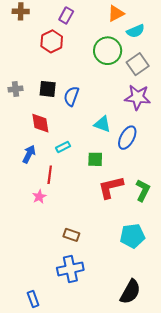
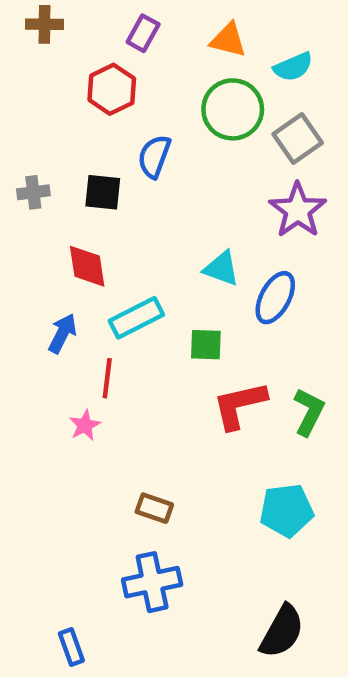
orange triangle: (116, 13) -> (228, 40), moved, turned 42
blue semicircle: (71, 96) -> (154, 156), moved
purple star: (138, 97) -> (298, 210), turned 30
cyan rectangle: (63, 147) -> (136, 318), size x1.6

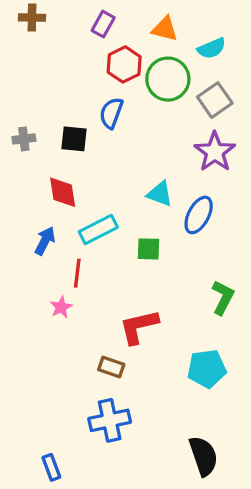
red hexagon: (112, 89) -> (124, 64), moved
red L-shape: (239, 405) -> (139, 327), moved
black semicircle: (282, 631) -> (203, 456), turned -48

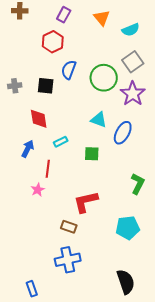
orange triangle: (165, 29) -> (102, 18), turned 36
red hexagon: (124, 64) -> (53, 42), moved
green circle: (168, 79) -> (104, 78), moved
cyan rectangle: (98, 230) -> (61, 142), size x0.6

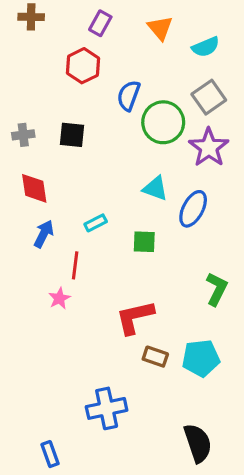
blue semicircle: (69, 70) -> (129, 96), moved
red diamond: (39, 119) -> (34, 188), moved
brown rectangle: (69, 227) -> (155, 357), moved

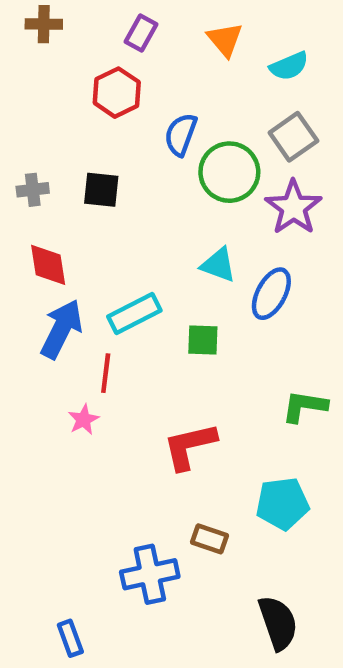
cyan rectangle: (96, 223) -> (134, 314), size x1.6
blue arrow: (44, 234) -> (61, 329), size x1.5
green L-shape: (217, 289) -> (304, 406), turned -108
brown rectangle: (155, 357) -> (209, 539), moved

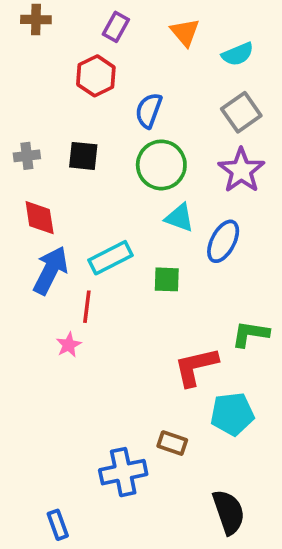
green circle: (229, 172) -> (161, 165), moved
red L-shape: (190, 446) -> (196, 367), moved

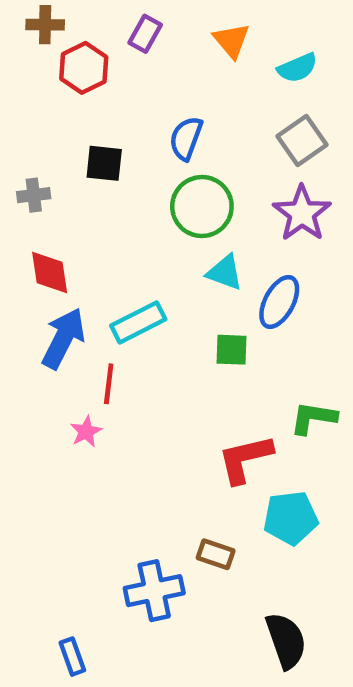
red hexagon: (96, 76) -> (84, 68), moved
black square: (83, 156) -> (104, 163), moved
green square: (167, 279) -> (231, 350), moved

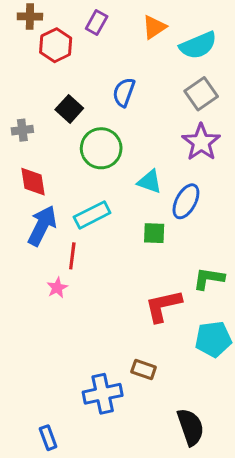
orange triangle: (231, 41) -> (154, 27), turned 36
cyan semicircle: (297, 68) -> (198, 45), size x1.4
black square: (104, 163) -> (69, 109), turned 36
green circle: (202, 207) -> (101, 148), moved
cyan pentagon: (291, 518) -> (213, 339), moved

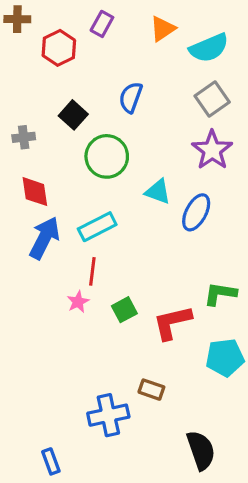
brown cross: (30, 17) -> (17, 19), moved
green square: (154, 233) -> (124, 310), moved, turned -30
red line: (72, 256) -> (92, 271), moved
pink star: (57, 288) -> (78, 302), moved

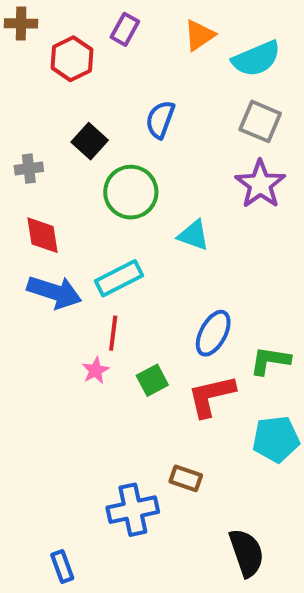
gray square: (212, 99) -> (260, 121), turned -32
blue ellipse: (196, 212) -> (213, 333), moved
blue arrow: (44, 238) -> (54, 292), turned 81

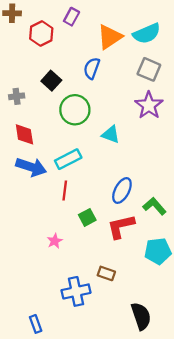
orange triangle: (199, 35) -> (110, 37), moved, size x1.4
green L-shape: (270, 361) -> (154, 206), turned 40
pink star: (96, 370) -> (55, 241), moved

